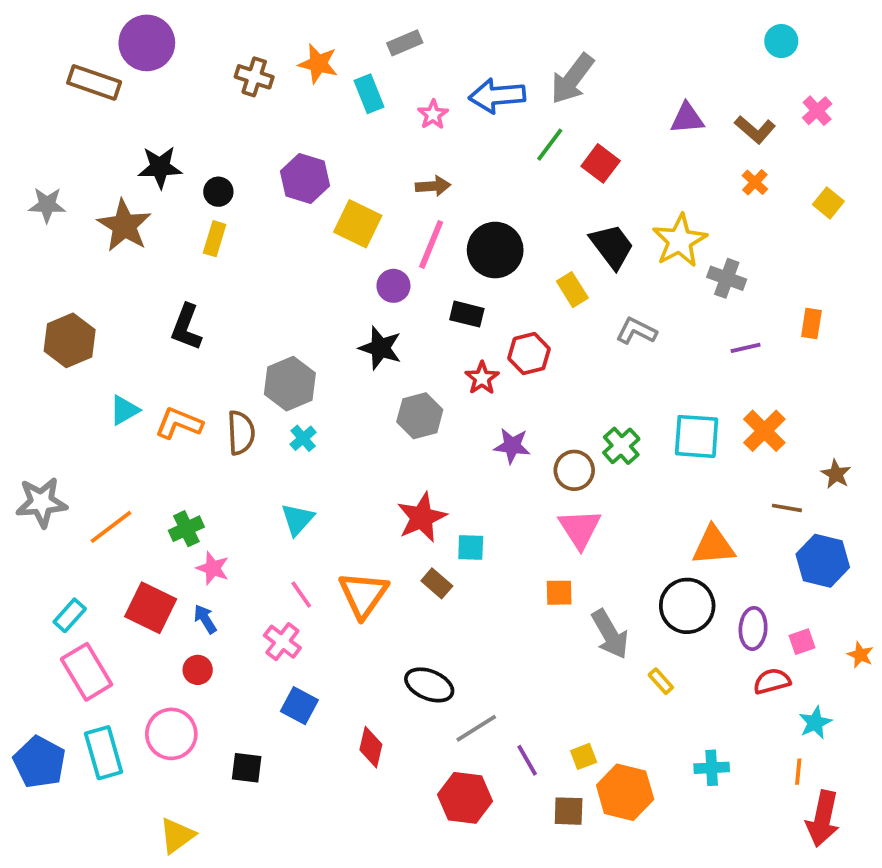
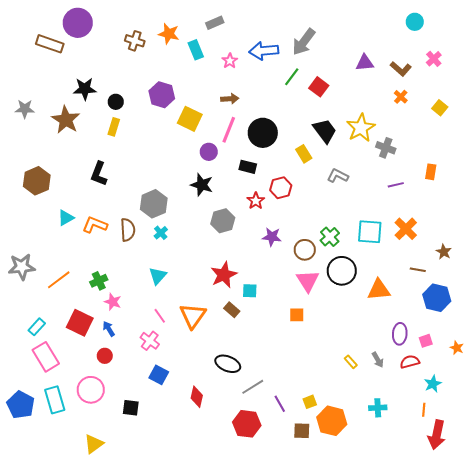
black circle: (687, 606) -> (342, 271), moved
gray arrow: (610, 634) -> (378, 360), moved, size x0.6

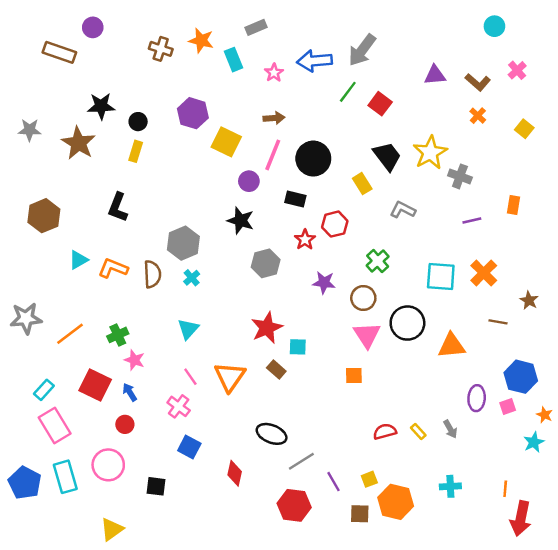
purple circle: (78, 23) -> (93, 27), size x0.6
green cross: (330, 237) -> (378, 261), moved
blue hexagon: (437, 298) -> (521, 377), moved
red semicircle: (410, 362) -> (385, 432), moved
cyan star: (433, 384) -> (534, 442), moved

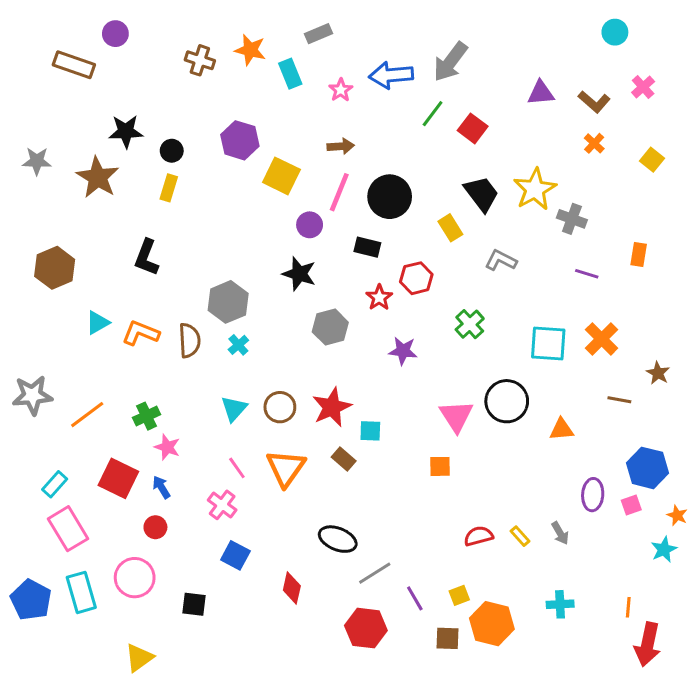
purple line: (472, 221) -> (587, 274), turned 30
brown circle: (363, 298) -> (280, 407), moved
orange triangle: (452, 346) -> (562, 429), size x0.7

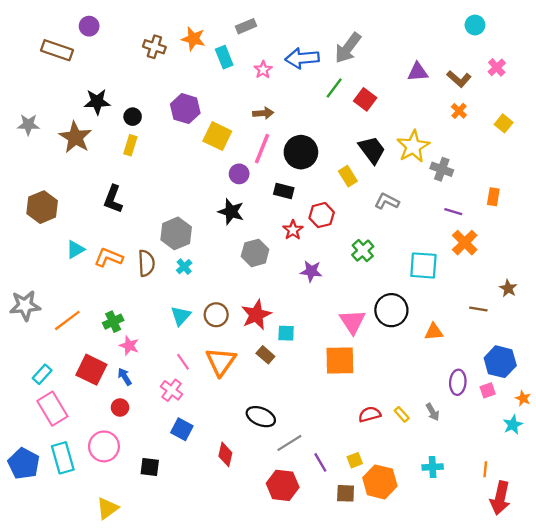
orange cross: (602, 339) -> (465, 243), moved
orange square: (440, 466) -> (340, 361), size x1.8

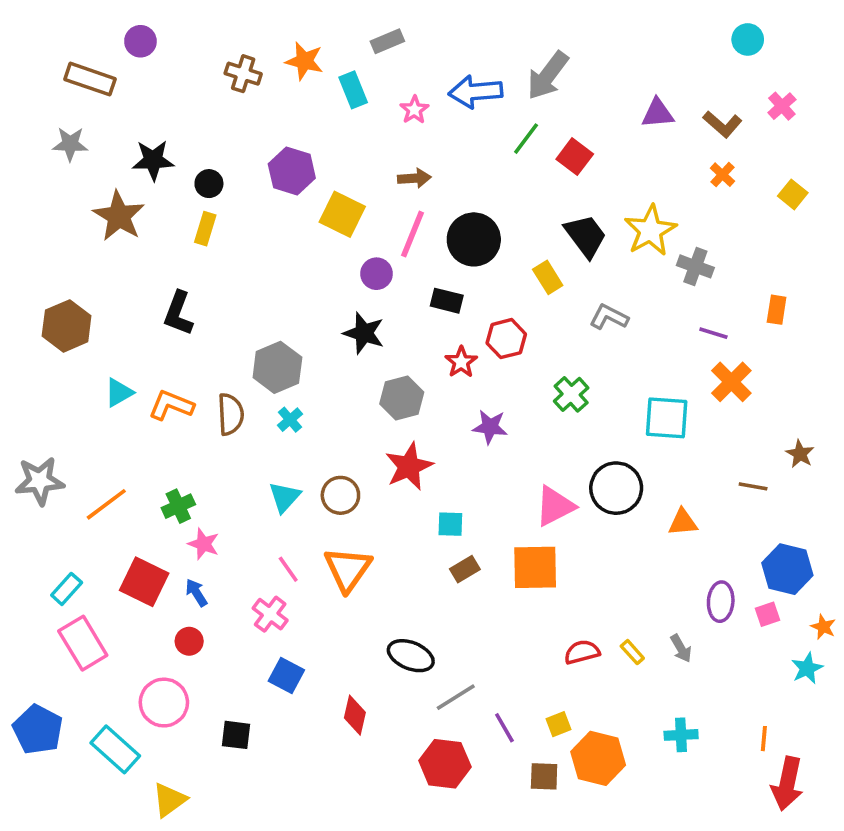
gray star: (28, 125) -> (70, 144), moved
red star: (256, 315) -> (409, 466), moved
pink triangle: (352, 322) -> (555, 506), turned 36
brown rectangle: (265, 355) -> (465, 569), moved, turned -72
cyan rectangle: (63, 458) -> (115, 749), moved, turned -32

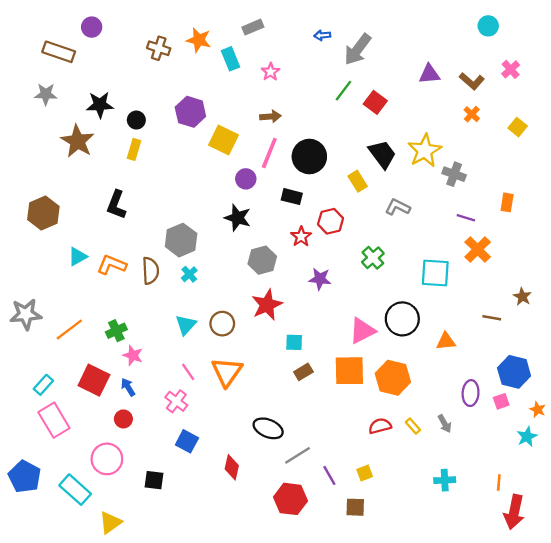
blue arrow: (476, 92) -> (322, 35), moved, size x0.5
orange hexagon: (598, 758) -> (393, 378), moved

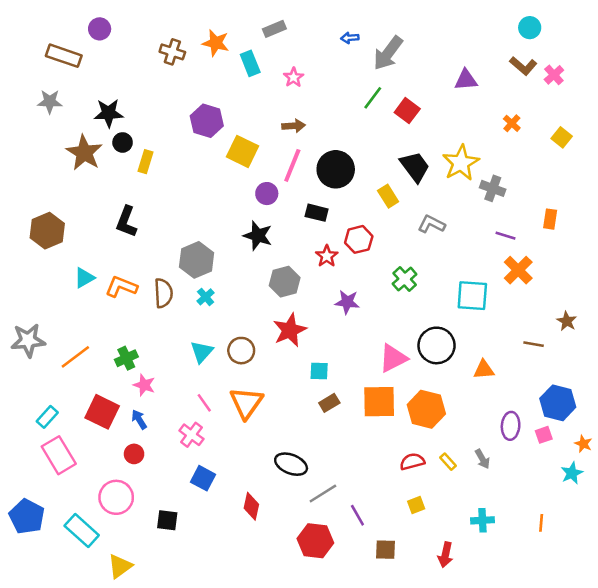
brown L-shape: (472, 81) -> (523, 66), moved
black circle: (136, 120) -> (123, 142), moved
yellow square: (365, 473) -> (416, 505), moved
red arrow: (514, 512) -> (445, 555), moved, size x0.7

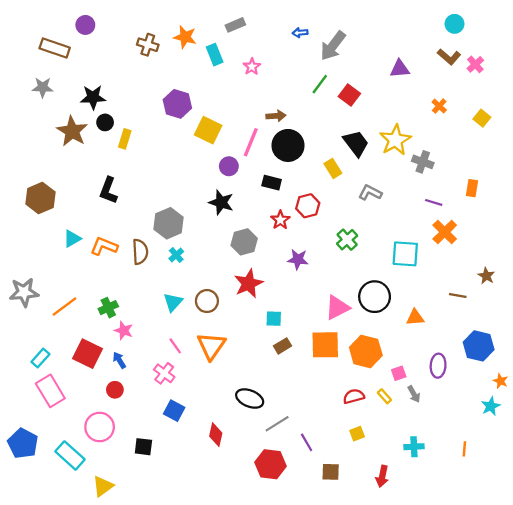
brown arrow: (294, 126) -> (276, 116), moved
pink square: (544, 435) -> (399, 373), moved

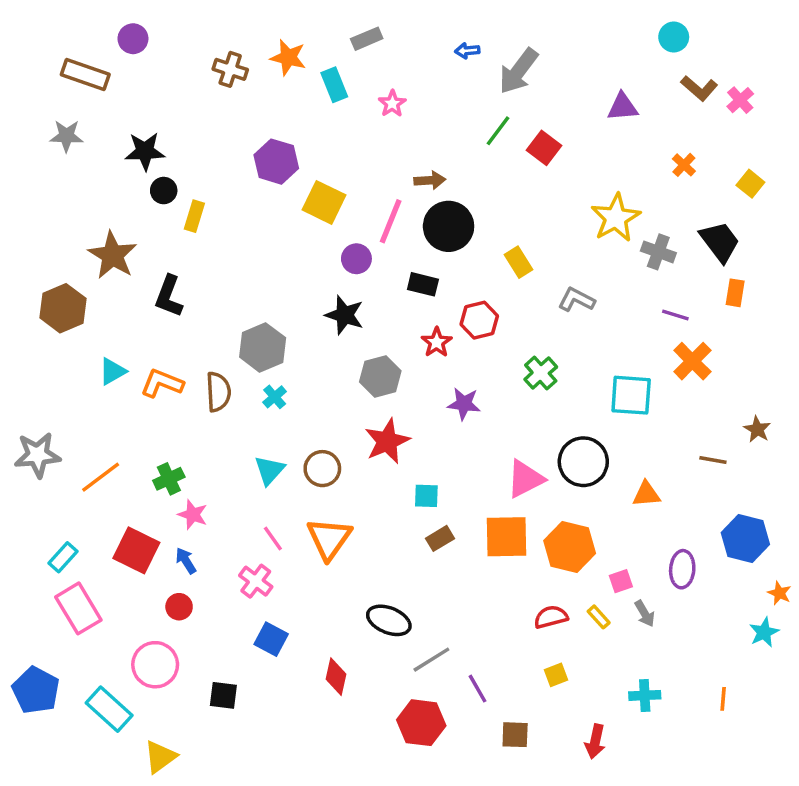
cyan circle: (455, 24) -> (674, 37), moved
brown star: (72, 131) -> (113, 255), moved
black trapezoid: (356, 143) -> (720, 242), moved

